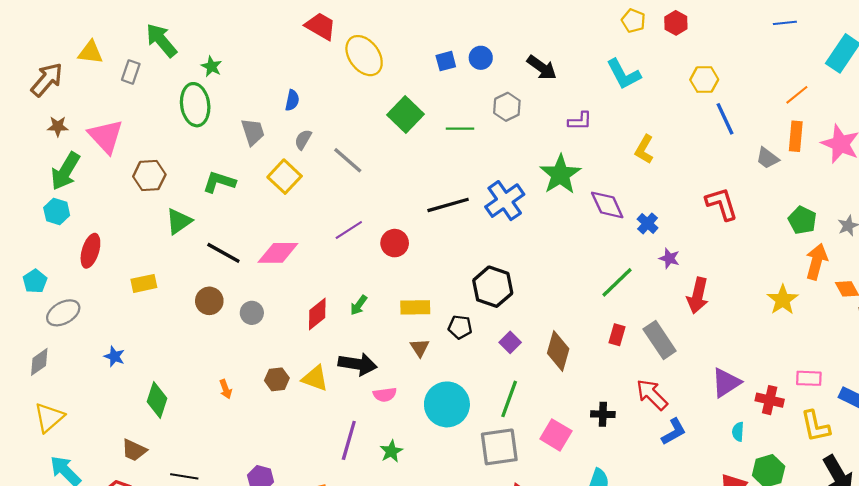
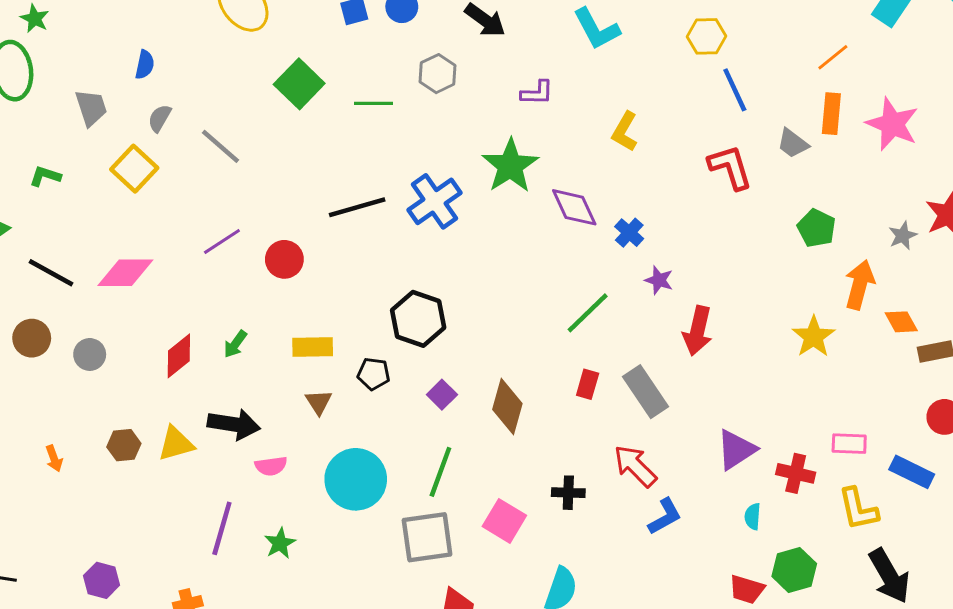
green L-shape: (219, 182) -> (45, 176), size x0.7
red L-shape: (722, 204) -> (730, 167), moved
green pentagon: (802, 220) -> (817, 228), moved
yellow triangle: (315, 378) -> (176, 444), turned -36

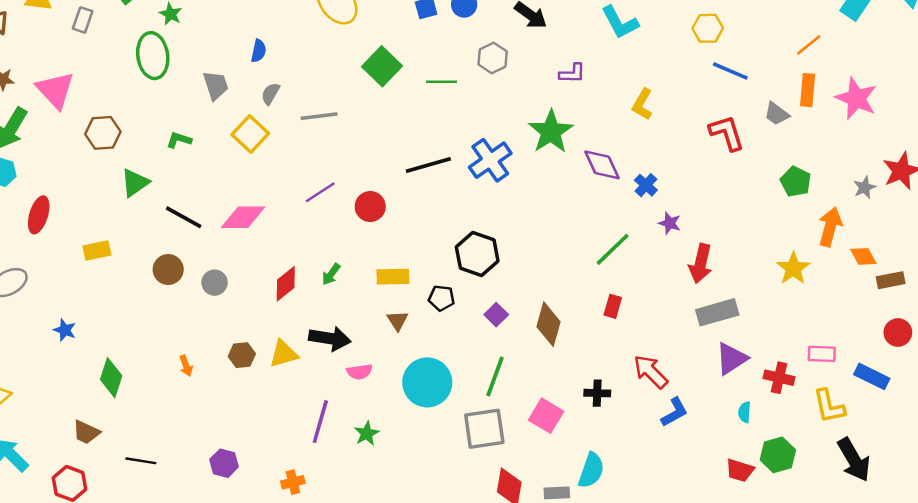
blue line: (735, 90) -> (730, 71), turned -42
gray line: (220, 146) -> (319, 116), turned -48
gray rectangle: (646, 392) -> (717, 312), moved, turned -72

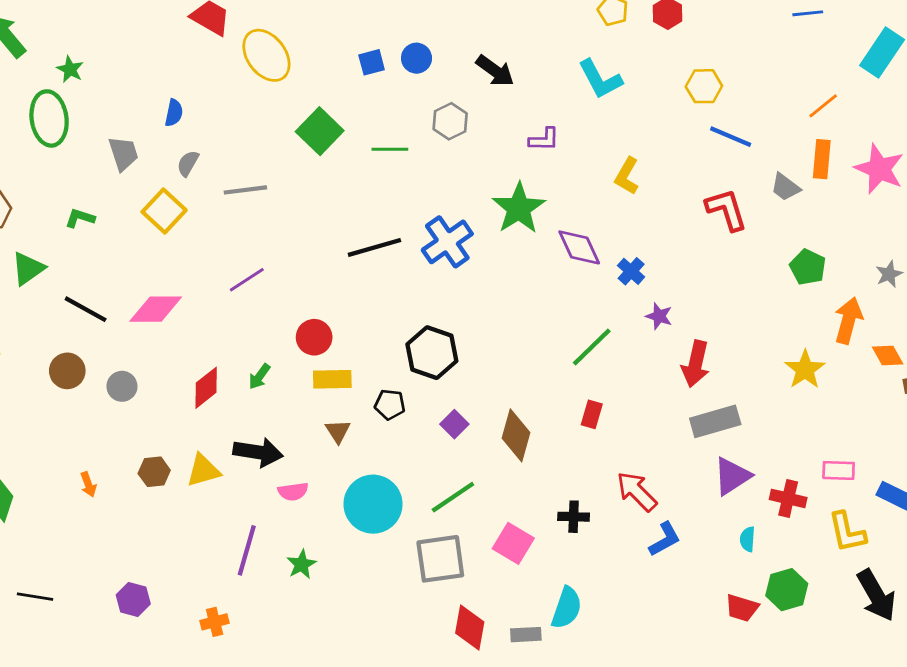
red circle: (370, 207) -> (314, 337), moved
green line: (495, 376) -> (453, 497), turned 36

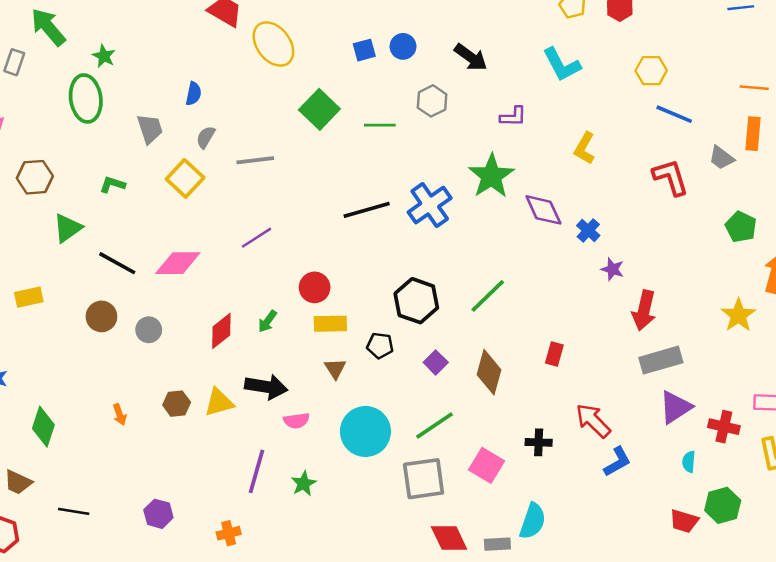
orange line: (823, 106) -> (754, 88), turned 44
green line: (592, 347) -> (488, 296), moved
red diamond: (470, 628) -> (449, 538), turned -36

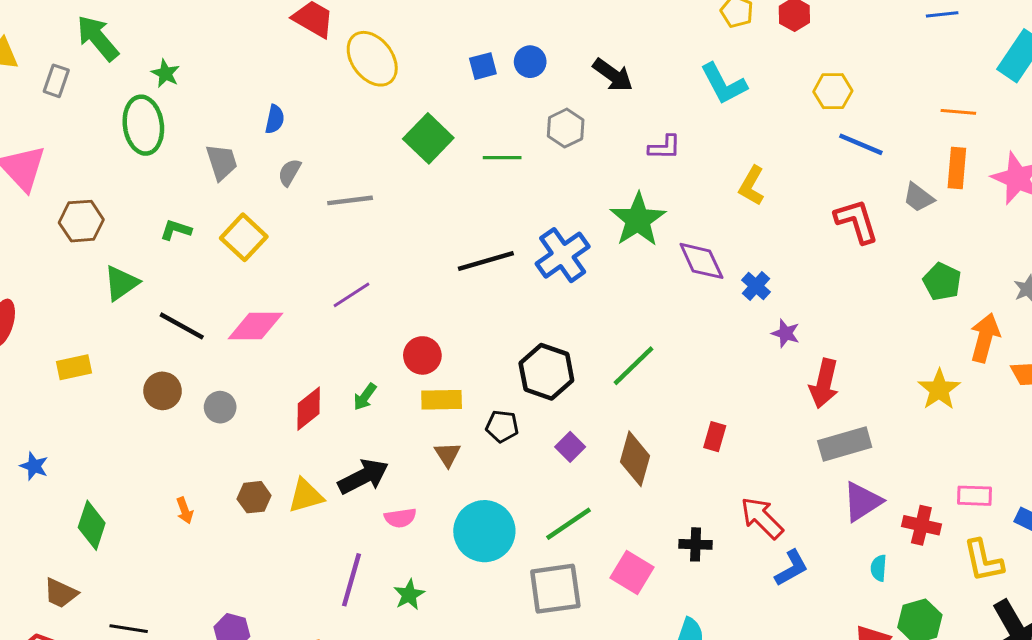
yellow square: (185, 178) -> (244, 237), moved
black arrow: (266, 387) -> (363, 477), turned -36

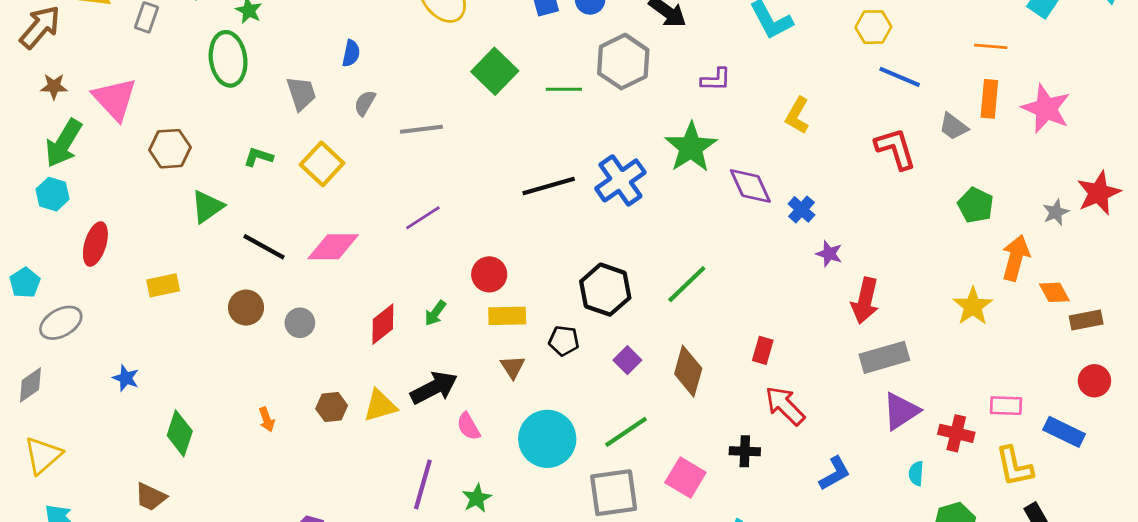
gray hexagon: (566, 128) -> (623, 62), size x1.5
pink semicircle: (400, 518) -> (468, 426), turned 68
red arrow: (762, 518) -> (785, 406), moved

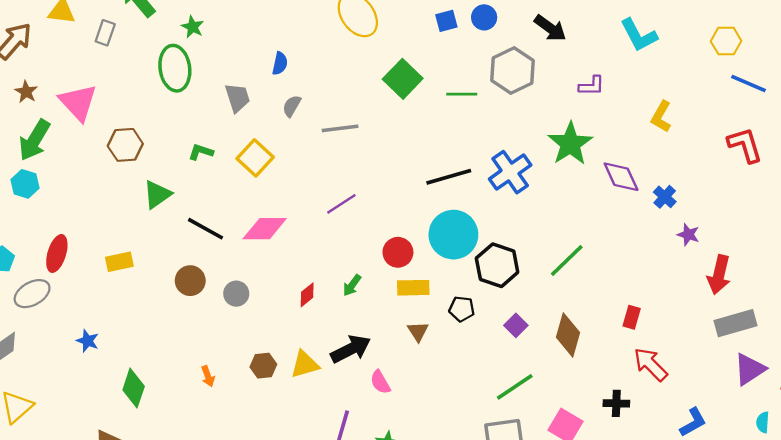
brown star: (54, 86) -> (26, 92), turned 30
red ellipse: (95, 244) -> (57, 253), moved
red diamond: (383, 324) -> (307, 295), size x0.7
cyan circle: (547, 439) -> (453, 235), moved

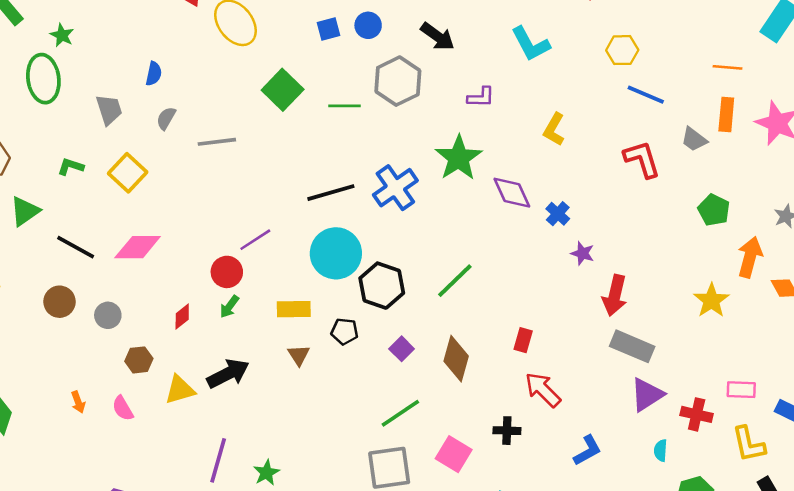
purple line: (341, 204) -> (255, 240), moved
red circle: (398, 252) -> (227, 272), moved
gray rectangle: (736, 323) -> (632, 346), turned 39
brown hexagon: (263, 366) -> (139, 360), moved
pink semicircle: (380, 382) -> (123, 408), moved

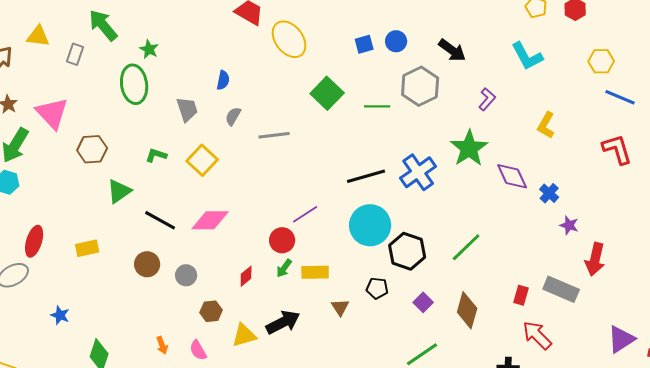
purple L-shape: (481, 97) -> (487, 99), turned -50
yellow rectangle: (294, 309) -> (315, 272), moved
gray rectangle: (632, 346) -> (561, 289), moved

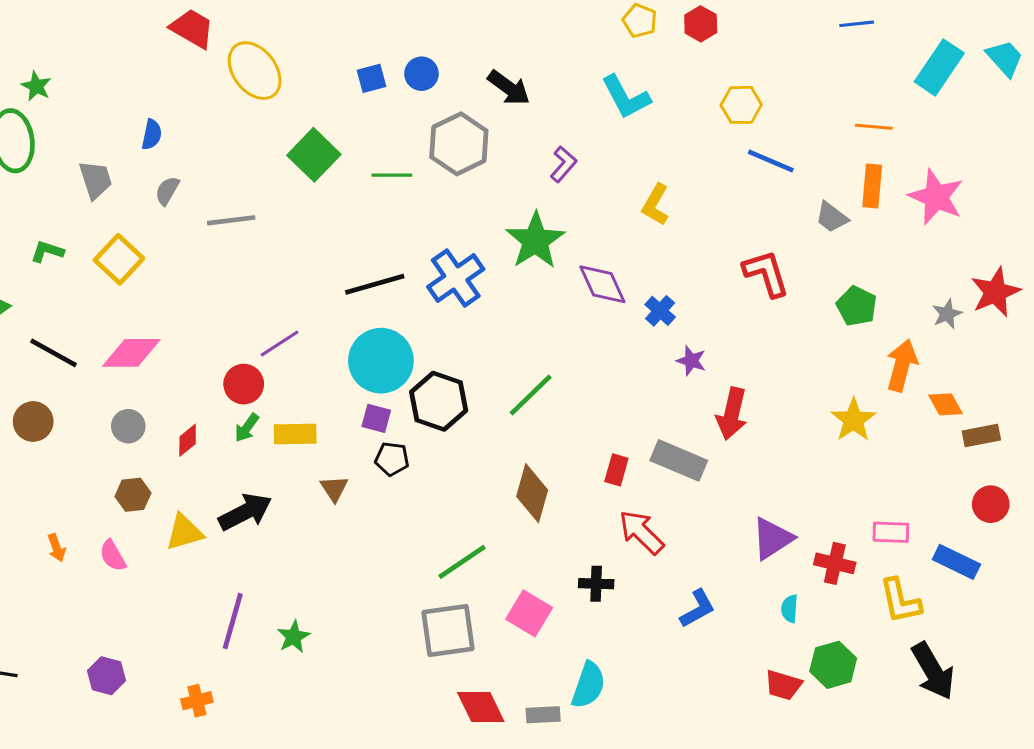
red L-shape: (617, 149) -> (766, 273), moved
gray circle: (186, 275) -> (128, 426), moved
purple square: (423, 302) -> (376, 418), moved, turned -30

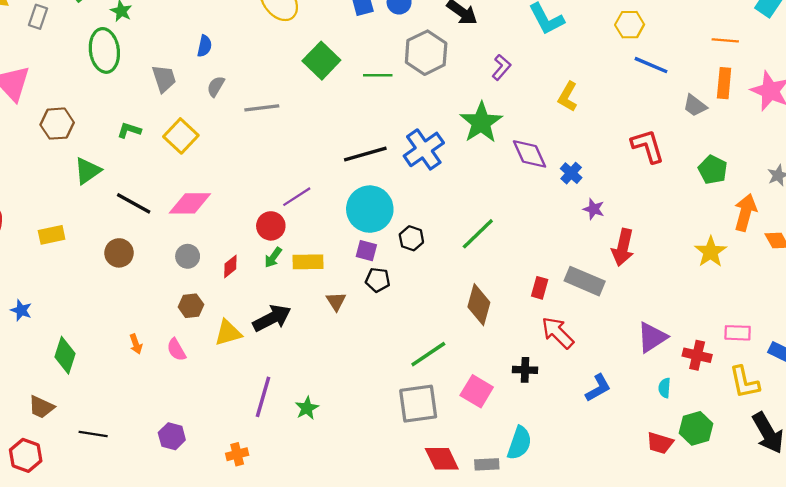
black hexagon: (439, 401) -> (411, 238), size x0.6

